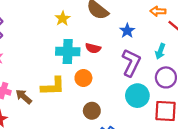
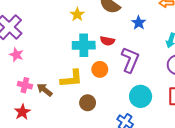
purple L-shape: (131, 63) -> (130, 60), moved
cyan circle: (137, 96) -> (141, 96), moved
brown circle: (92, 111) -> (88, 103), moved

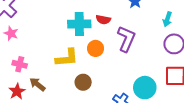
brown arrow: (45, 90) -> (37, 84), moved
cyan circle: (141, 96) -> (145, 88), moved

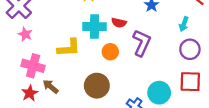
yellow L-shape: (67, 58) -> (69, 48), moved
pink cross: (20, 64) -> (33, 66), size x1.5
brown circle: (83, 82) -> (97, 86), size x1.5

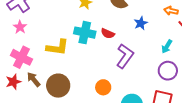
orange circle: (110, 52) -> (103, 87), moved
brown circle: (97, 86) -> (58, 86), moved

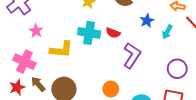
pink star: (20, 27) -> (36, 31), moved
cyan arrow: (167, 46) -> (167, 32), moved

